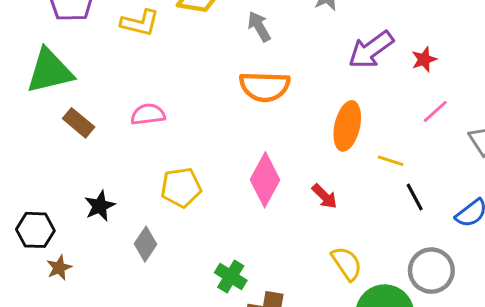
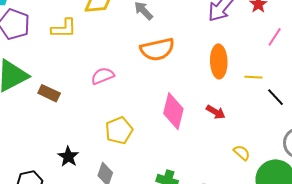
pink semicircle: (148, 114) -> (103, 76), moved
brown rectangle: (79, 123) -> (49, 93), moved
yellow semicircle: (347, 263) -> (242, 153), size x0.7

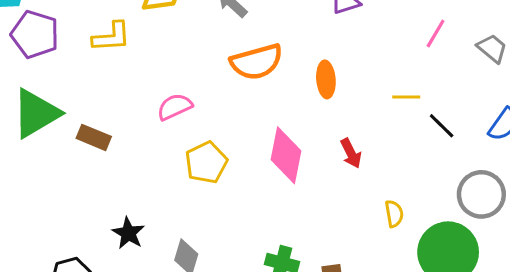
orange ellipse: (219, 61) -> (326, 79), moved, size x0.7
red arrow: (216, 112) -> (351, 153), turned 36
yellow pentagon: (119, 131) -> (206, 163), moved
yellow semicircle: (242, 153) -> (394, 214), turned 42

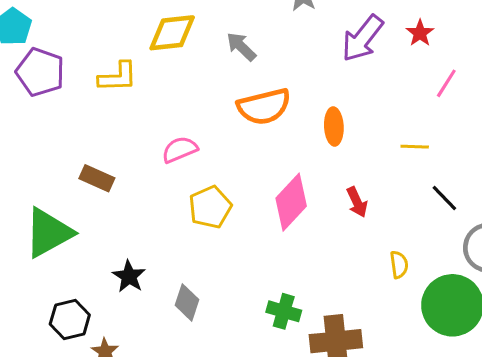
green triangle: (36, 113) -> (48, 233), moved
black line: (442, 126) -> (444, 198), moved
pink diamond: (286, 155) -> (291, 202), turned 30

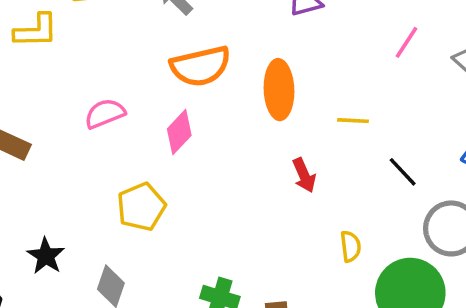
orange ellipse: (334, 126) -> (279, 90), size x1.4
yellow line: (415, 147) -> (353, 121), moved
pink diamond: (291, 202) -> (179, 132), moved, size x0.7
yellow pentagon: (210, 207) -> (141, 207), moved

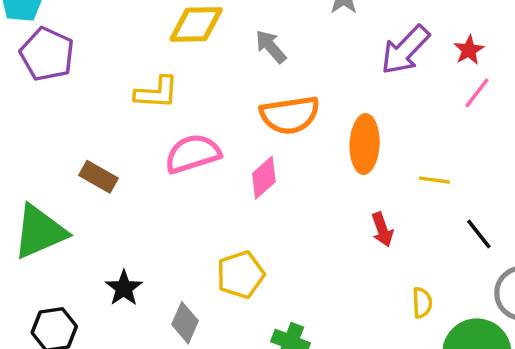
yellow L-shape: (36, 31) -> (157, 93), moved
pink line: (407, 42) -> (477, 93), moved
pink semicircle: (105, 113) -> (193, 154), size x1.4
yellow pentagon: (141, 207) -> (241, 275), moved

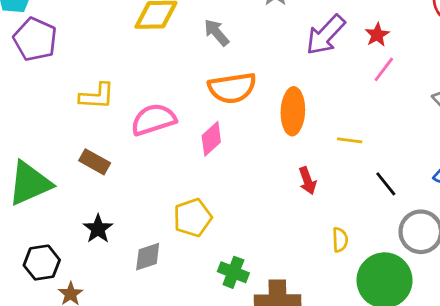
yellow L-shape: (157, 93) -> (97, 96), moved
brown rectangle: (98, 177) -> (95, 162), moved
gray diamond: (185, 323) -> (148, 257), turned 48

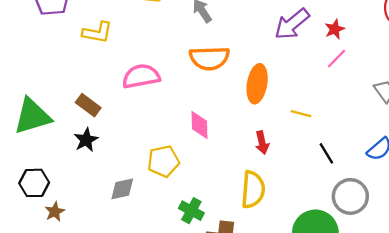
yellow L-shape: (97, 96) -> (97, 32), moved
pink diamond: (211, 139) -> (199, 125), moved, turned -56
black star: (98, 229) -> (86, 140), moved
yellow semicircle: (340, 240) -> (253, 190), moved, size x1.8

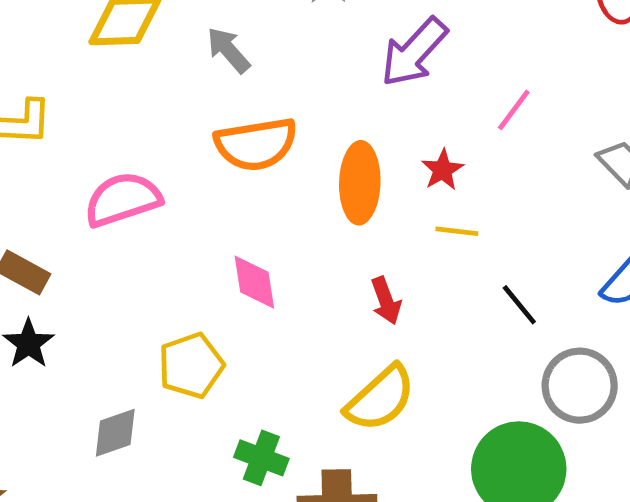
red star: (335, 29) -> (443, 170), moved
yellow semicircle: (253, 190) -> (380, 398), turned 51

